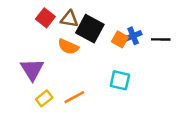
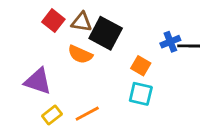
blue cross: (133, 36) -> (170, 42), moved
orange square: (120, 39) -> (141, 66), moved
purple triangle: (32, 69) -> (38, 81), turned -40

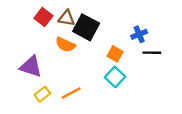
black line: (189, 46) -> (152, 53), moved
cyan square: (141, 94) -> (115, 77), turned 30

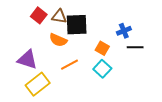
black square: (86, 27) -> (77, 25), turned -30
orange line: (71, 93) -> (69, 65), moved
yellow rectangle: (42, 94) -> (38, 84), size x1.6

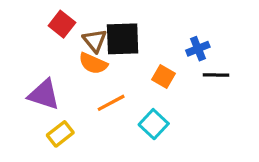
brown triangle: (59, 16) -> (95, 41), moved, turned 42
cyan square: (102, 69) -> (154, 124), moved
yellow rectangle: (38, 84) -> (60, 134), size x0.7

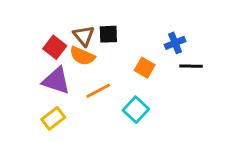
red square: (62, 24) -> (55, 47), moved
black square: (123, 39) -> (108, 34), size x0.6
purple triangle: (44, 95) -> (56, 81), moved

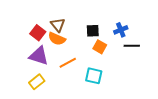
black square: (108, 34) -> (93, 31), moved
cyan square: (136, 110) -> (94, 76), turned -30

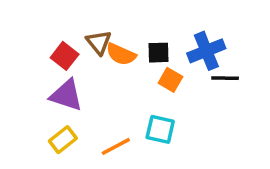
blue cross: (121, 30) -> (206, 51), size x1.5
orange semicircle: (57, 39) -> (121, 54), moved
orange line: (68, 63) -> (116, 146), moved

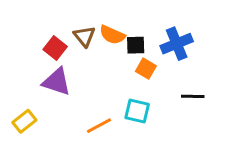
orange semicircle: (121, 54) -> (112, 35), moved
black line: (225, 78) -> (193, 96), moved
yellow rectangle: (63, 140) -> (24, 121), moved

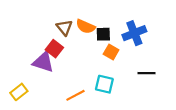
red square: (55, 48) -> (54, 49), moved

